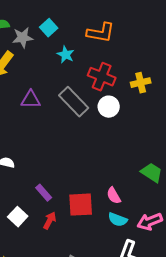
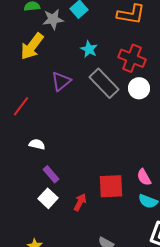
cyan star: (66, 55) -> (89, 49), moved
purple triangle: (31, 100) -> (61, 81), turned -40
purple rectangle: (44, 193) -> (51, 174), moved

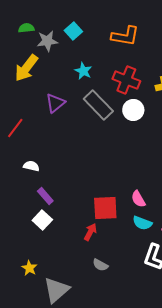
red arrow: (80, 202) -> (90, 232), moved

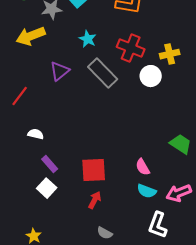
yellow arrow: (26, 68) -> (31, 36), turned 32
white circle: (133, 110) -> (151, 76), moved
red square: (105, 208) -> (94, 170), moved

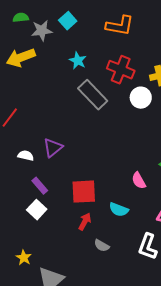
purple triangle: (60, 71) -> (53, 148), moved
pink semicircle: (143, 167) -> (139, 181), moved
cyan semicircle: (147, 191) -> (119, 210), moved
gray semicircle: (105, 233) -> (102, 246), moved

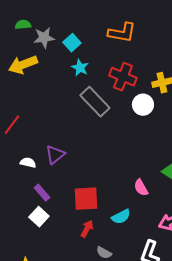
cyan square: (68, 21) -> (72, 43), moved
cyan semicircle: (119, 210) -> (121, 217), turned -48

